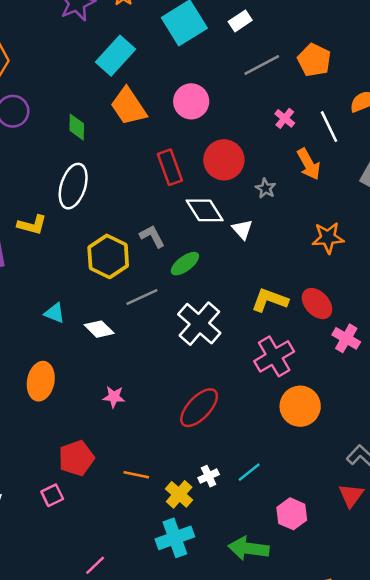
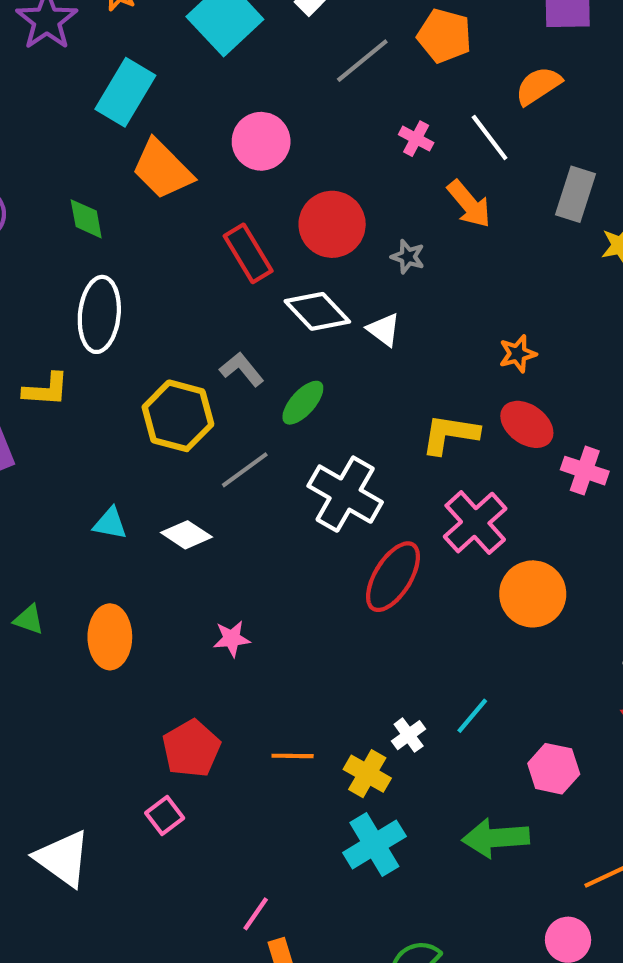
orange star: (328, 238) -> (518, 354), moved, size x0.7
red ellipse: (199, 408) -> (393, 577), moved

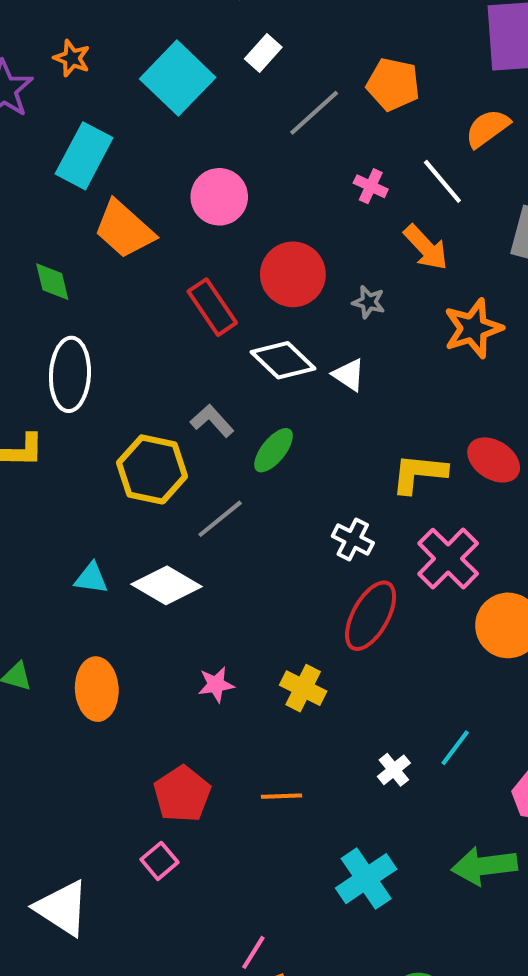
orange star: (518, 354) -> (473, 328), moved, size x1.6
white cross: (345, 494) -> (353, 539), moved, size x0.6
white diamond: (186, 535) -> (166, 585), size x1.4
yellow cross: (367, 774) -> (303, 688), moved

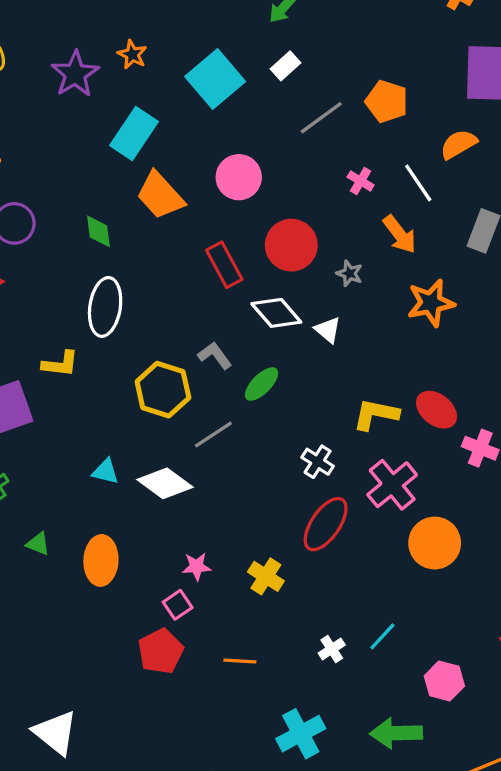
pink square: (159, 861) -> (178, 605), moved

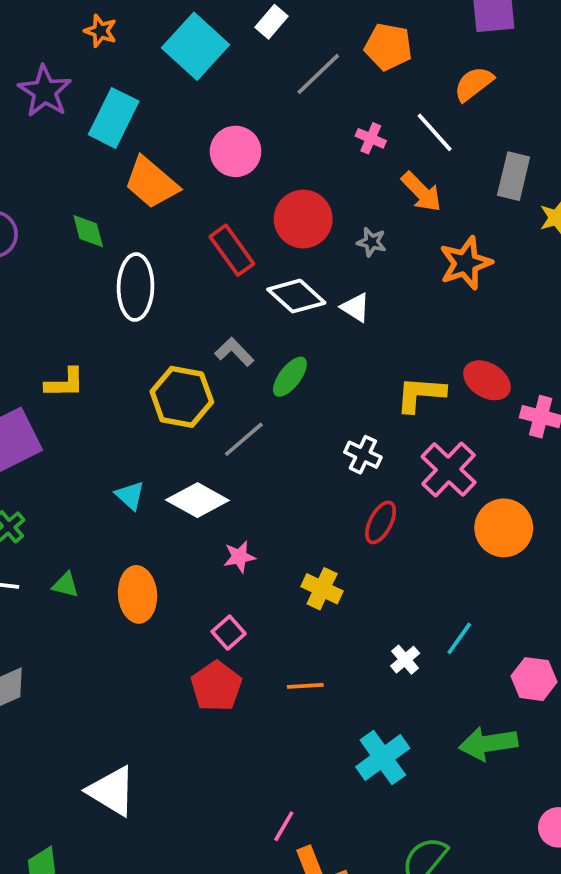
purple star: (75, 74) -> (45, 91), moved
white ellipse: (105, 307) -> (136, 287), moved
cyan triangle: (106, 471) -> (130, 495), turned 36
red ellipse: (326, 524) -> (381, 522), size x0.7
pink star: (197, 567) -> (239, 557), moved

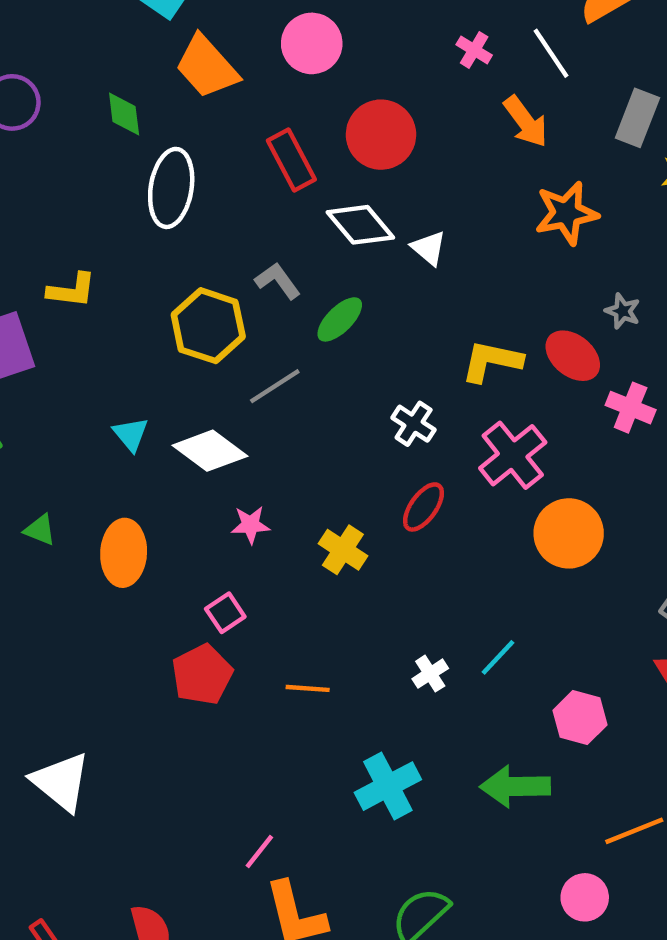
gray star: (372, 242) -> (623, 311), moved
yellow cross: (322, 589) -> (343, 550), moved

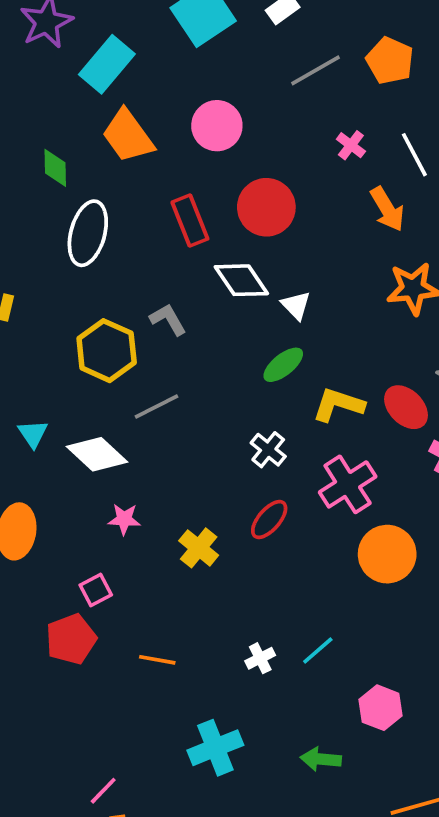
green ellipse: (340, 319) -> (283, 365), moved
green arrow: (515, 786) -> (321, 759), size x0.7

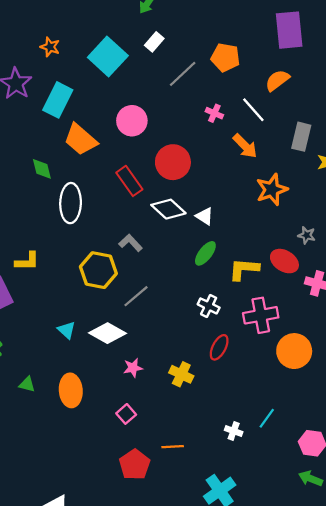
pink cross: (348, 484) -> (261, 315), turned 36
red pentagon: (71, 639) -> (135, 465), moved
white cross: (260, 658) -> (234, 431), turned -30
green arrow: (321, 759) -> (311, 478), moved, turned 30

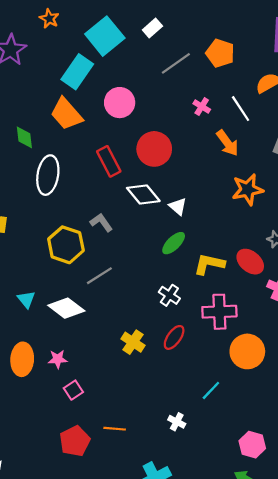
cyan rectangle: (58, 100) -> (77, 72), moved
pink star: (133, 368) -> (58, 359), moved
yellow cross: (181, 374) -> (133, 342), moved
cyan line: (267, 418) -> (211, 390), moved

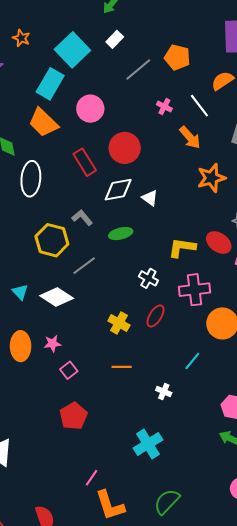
white diamond: (143, 194) -> (118, 190), turned -56
green ellipse: (174, 243) -> (121, 234), moved, turned 35
orange line: (115, 429) -> (122, 367), moved

